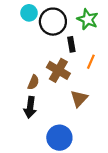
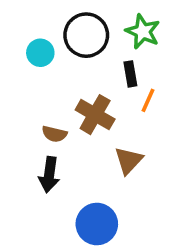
cyan circle: (29, 13) -> (40, 53), moved
black rectangle: (71, 44) -> (130, 74), moved
brown semicircle: (33, 82) -> (54, 134), turned 80

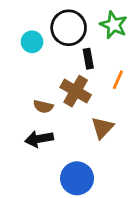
black rectangle: (130, 74) -> (88, 59), moved
black arrow: (49, 175) -> (39, 139), turned 72

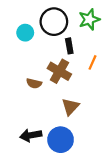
green star: (114, 25) -> (89, 19), turned 30
brown triangle: (102, 128) -> (70, 107), moved
black arrow: (39, 139) -> (31, 135), moved

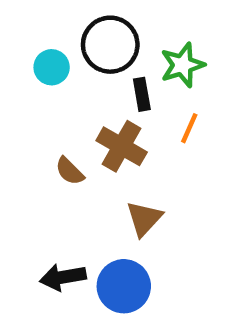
green star: (89, 19) -> (182, 65), moved
brown semicircle: (34, 83) -> (70, 171), turned 32

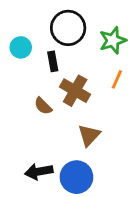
cyan circle: (52, 67) -> (21, 47), moved
black rectangle: (142, 94) -> (53, 61), moved

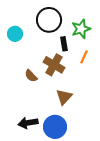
black rectangle: (53, 61) -> (64, 44), moved

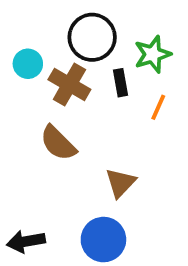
brown cross: (54, 65) -> (69, 85), moved
brown semicircle: (31, 76) -> (58, 143), size x1.5
black arrow: (28, 123) -> (26, 241), moved

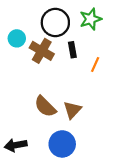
green star: (153, 54) -> (91, 19), moved
brown semicircle: (58, 143) -> (45, 107), moved

